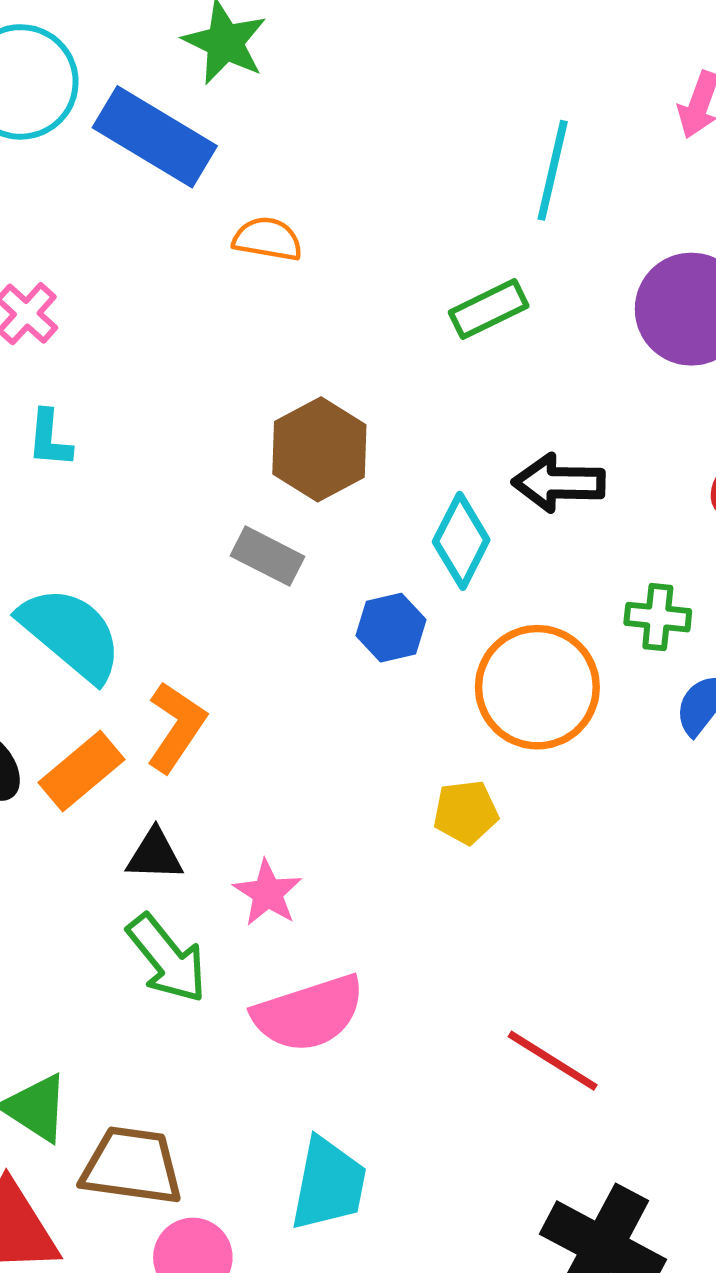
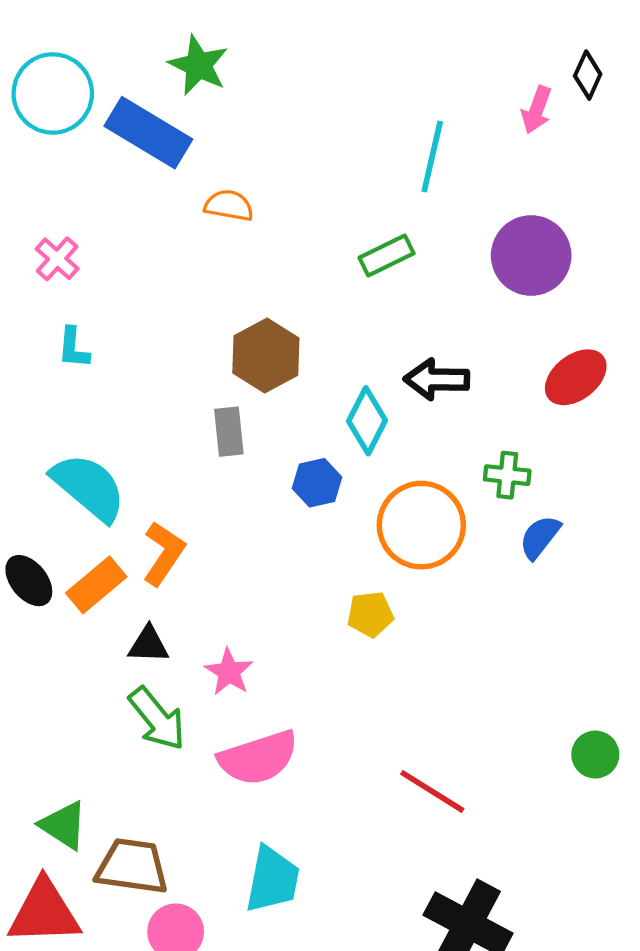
gray rectangle: (268, 556) -> (229, 432), turned 57

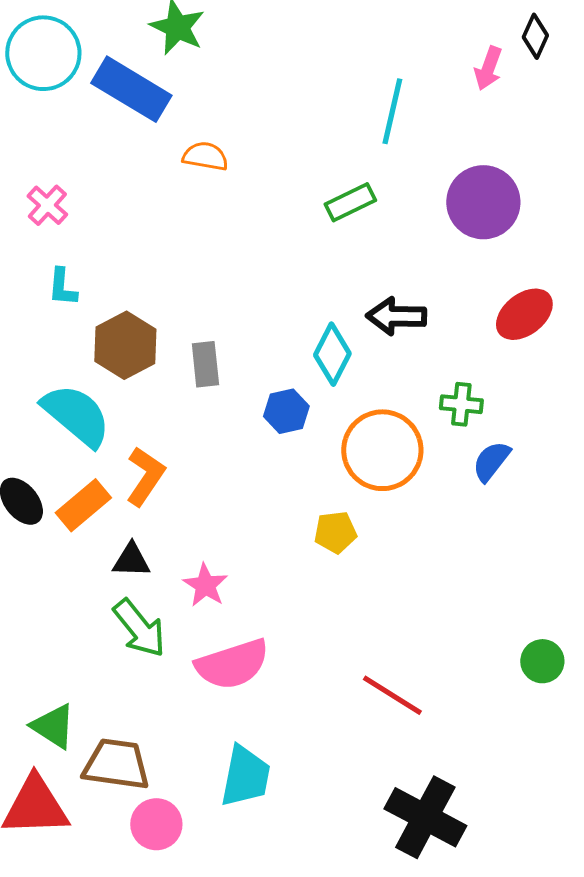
brown hexagon: (266, 356) -> (125, 345), moved

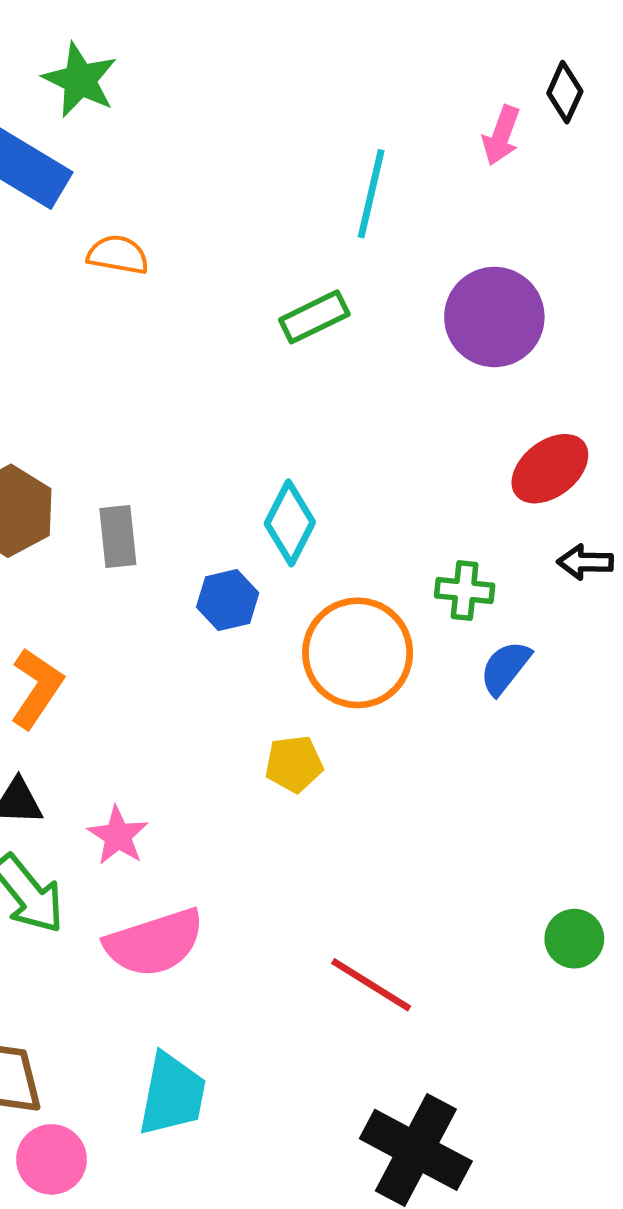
black arrow: (396, 316) -> (585, 562), moved, size x0.7

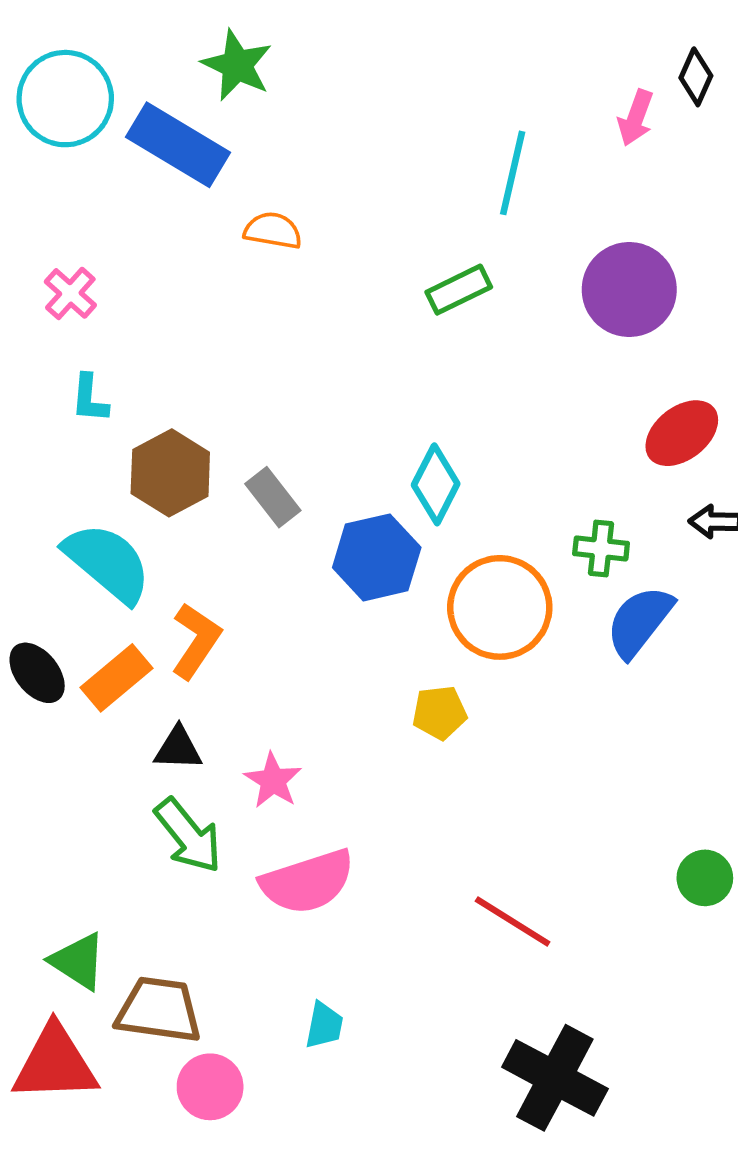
gray rectangle: (118, 536) -> (273, 497), turned -32
blue hexagon: (228, 600) -> (377, 557), size x1.5
blue semicircle: (505, 668) -> (639, 622), size x1.4
cyan trapezoid: (172, 1094) -> (324, 1025), size x0.6

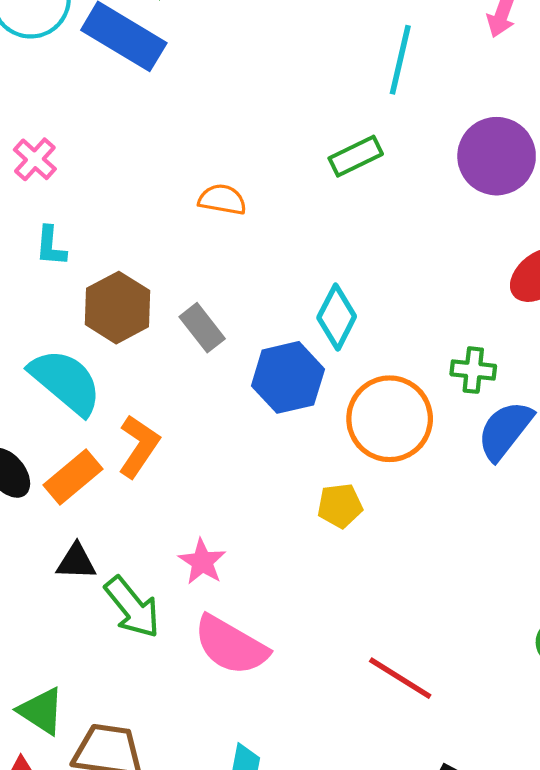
orange semicircle: (273, 231) -> (222, 200), moved
black triangle: (178, 748) -> (76, 562), moved
pink semicircle: (307, 882) -> (231, 645), turned 48

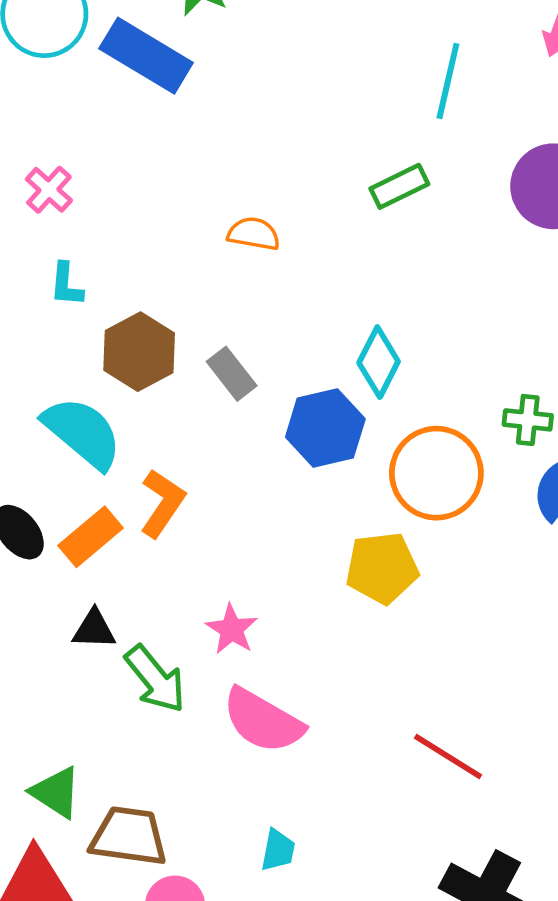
yellow pentagon: (340, 506) -> (382, 568), size x1.5

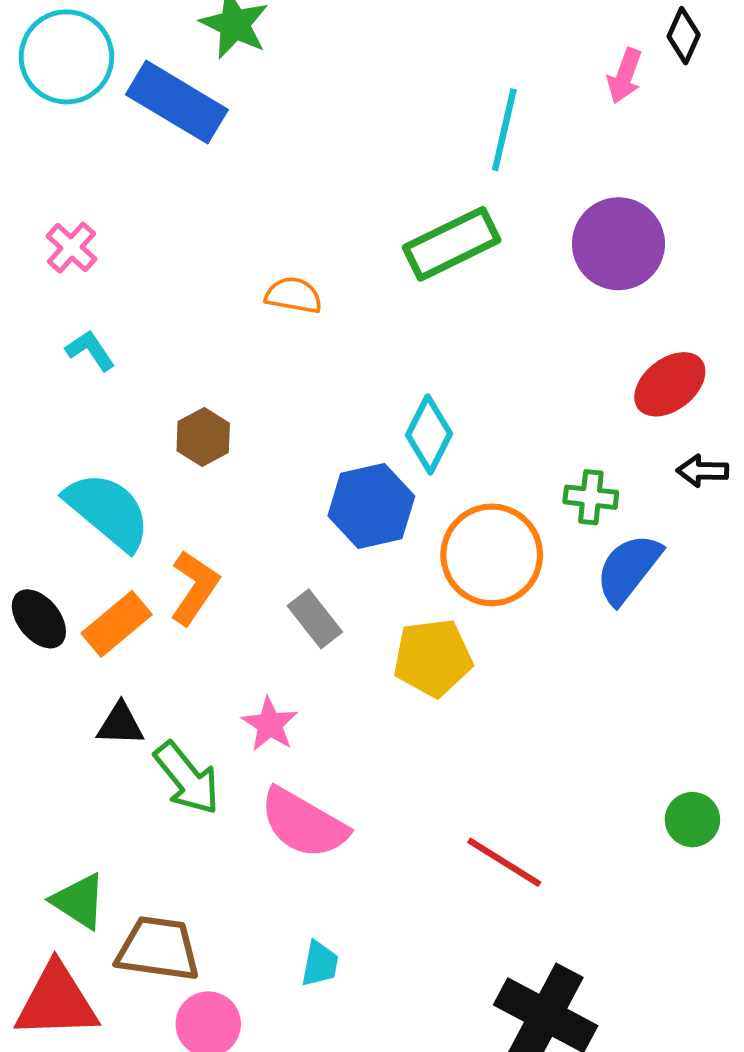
green rectangle: (399, 186) -> (452, 244), size x1.5
cyan L-shape: (66, 285) -> (90, 350), turned 141
brown hexagon: (139, 352) -> (203, 437), moved, size x0.7
gray rectangle: (232, 374) -> (315, 619), moved

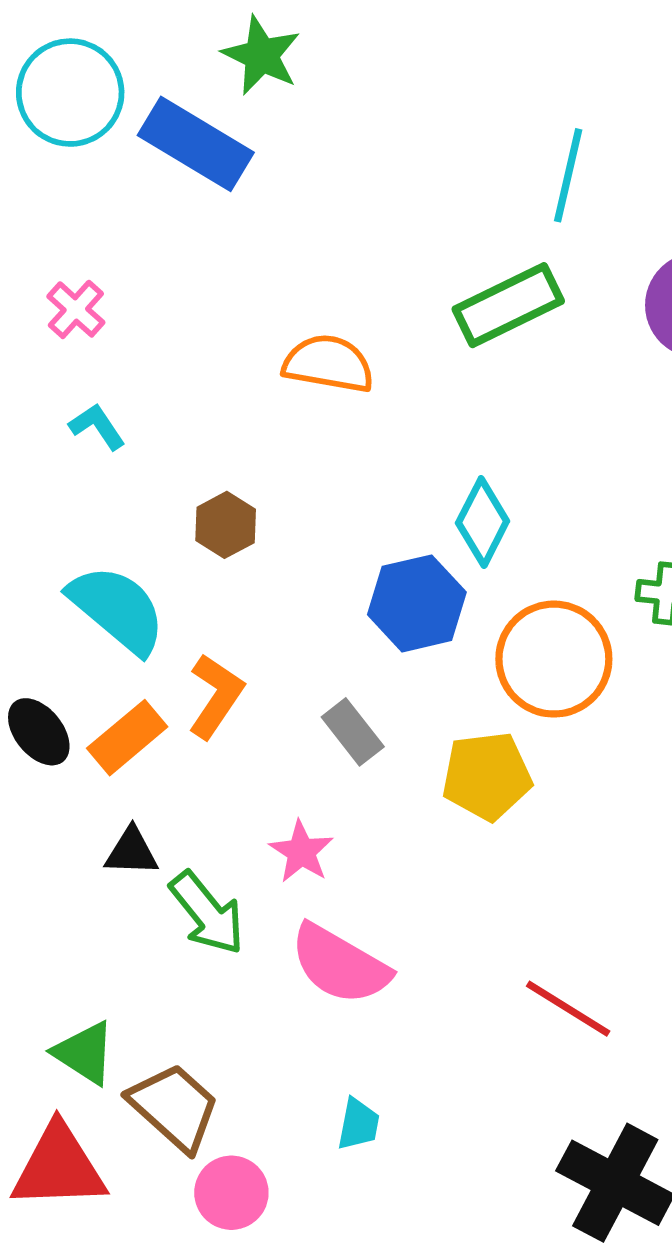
orange semicircle: (294, 295) -> (328, 364), size x1.4
brown trapezoid: (158, 949) -> (174, 1107), turned 34

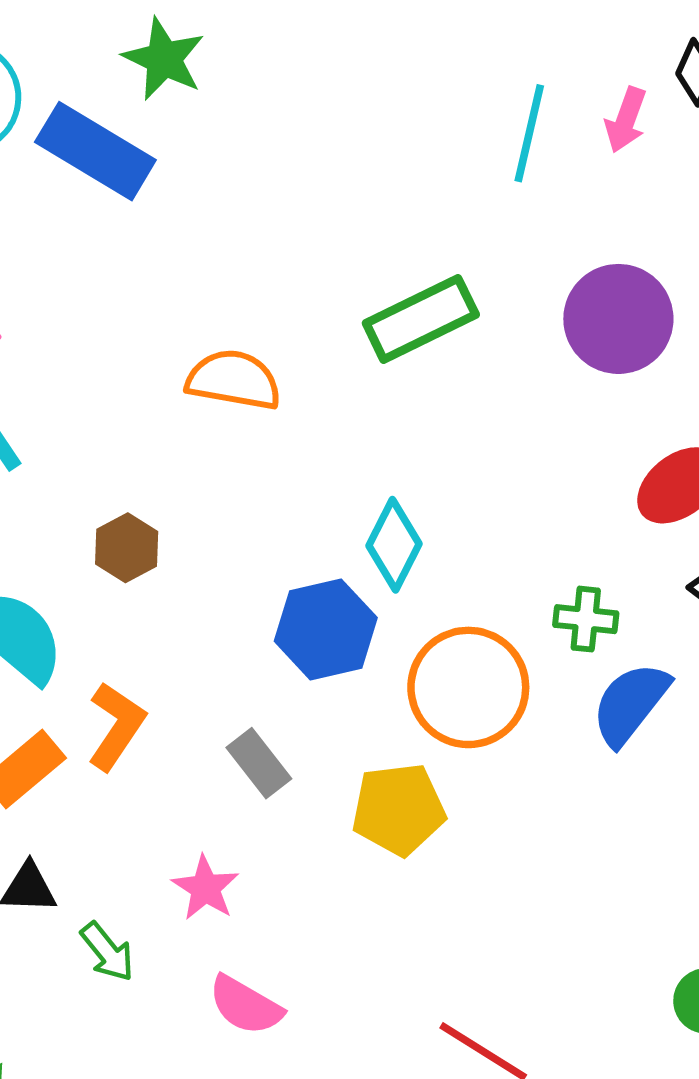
cyan line: (568, 175) -> (529, 133), moved
green arrow: (207, 913) -> (107, 952), size x0.7
pink semicircle: (340, 964) -> (246, 1005), size x0.7

